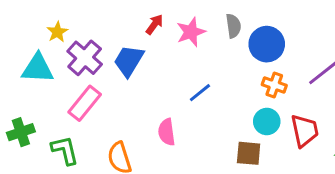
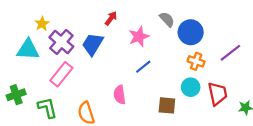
gray semicircle: (233, 26) -> (167, 19), turned -35
pink star: (191, 32) -> (139, 37), moved
brown square: (249, 153) -> (167, 105), moved

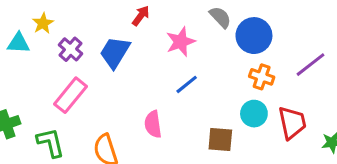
purple cross: (61, 42) -> (70, 49), size x0.7
cyan triangle: (28, 49) -> (18, 43), moved, size x0.7

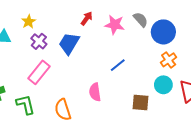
yellow star: (43, 23) -> (29, 22), moved
pink star: (181, 42) -> (115, 25), moved, turned 30
orange cross: (262, 77) -> (169, 60), turned 35

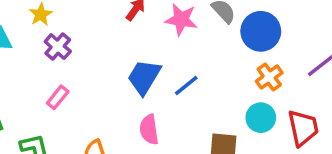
blue trapezoid: (69, 43) -> (144, 77), moved
pink rectangle: (39, 72) -> (58, 97), size x0.6

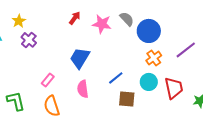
blue line: (186, 85) -> (116, 78), moved
pink rectangle: (58, 97) -> (48, 80), moved

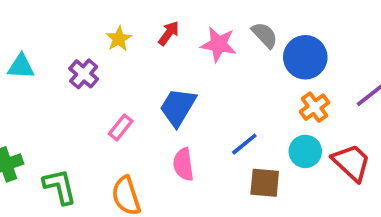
yellow star: (19, 21) -> (119, 39), moved
pink rectangle: (48, 80) -> (121, 127), moved
red trapezoid: (174, 88) -> (351, 163), turned -35

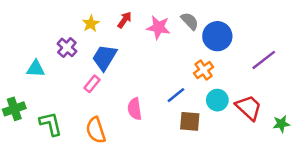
cyan triangle: (21, 66) -> (36, 69), moved
blue trapezoid: (178, 107) -> (105, 57), moved
orange cross: (315, 107) -> (204, 70), moved

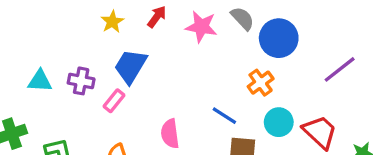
purple cross: (67, 47) -> (81, 81), moved, turned -30
blue line: (176, 95) -> (224, 116), turned 72

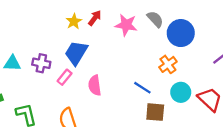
yellow star: (112, 22) -> (74, 21), moved
pink semicircle: (170, 134) -> (95, 85), moved

